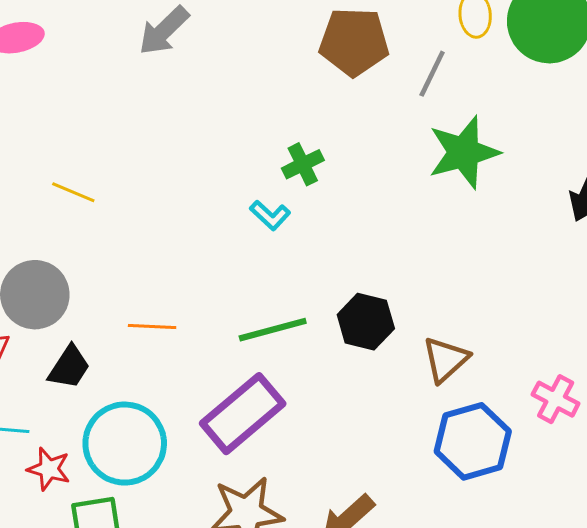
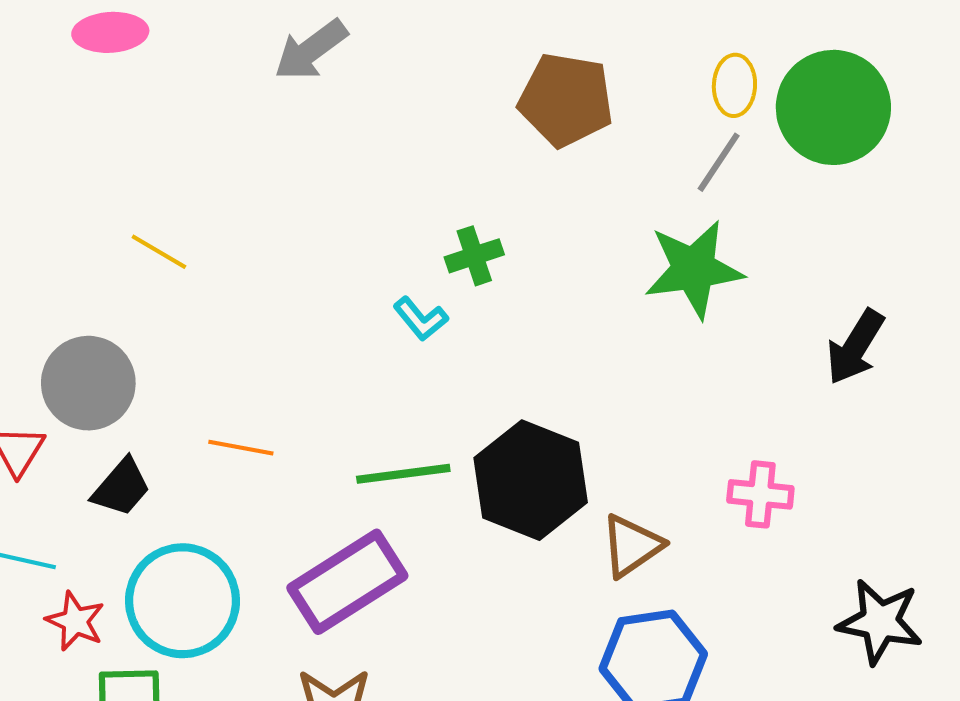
gray line: (432, 74) -> (719, 162), moved
black hexagon: (366, 322) -> (531, 480), size x1.5
pink cross: (556, 399) -> (760, 494), moved, turned -30

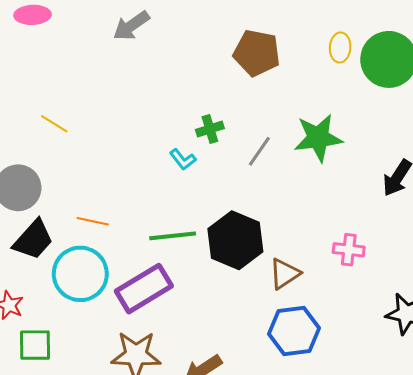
gray line: (719, 162) -> (259, 151), moved
black trapezoid: (121, 487) -> (33, 240), size x1.4
cyan circle: (183, 601) -> (80, 274), moved

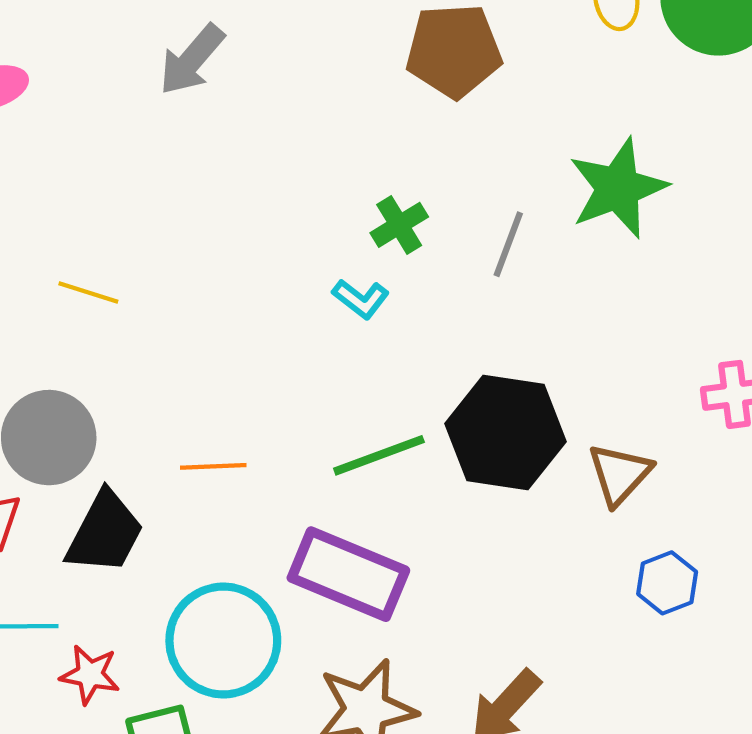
cyan circle: (80, 274) -> (223, 641), moved
purple rectangle: (144, 289) -> (348, 574), turned 68
blue hexagon: (294, 331) -> (667, 583), size x0.6

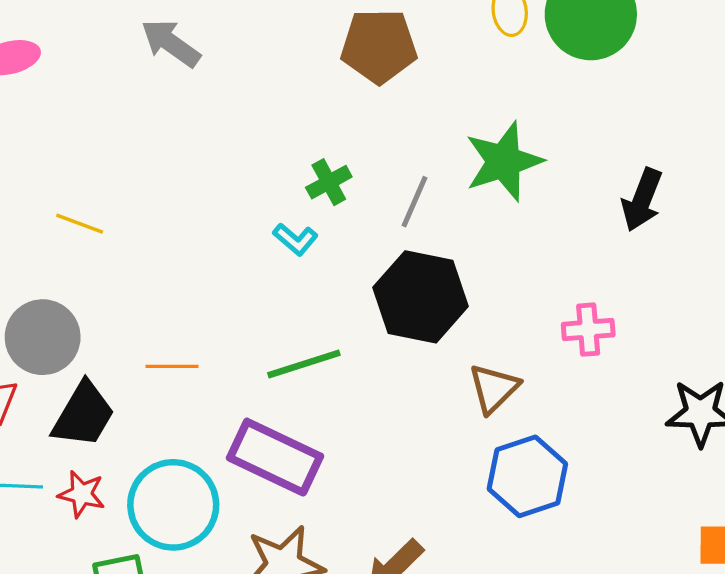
gray arrow: (192, 60) -> (171, 43), turned 82
black hexagon: (506, 433) -> (421, 297), moved
blue hexagon: (667, 583) -> (527, 476), size x1.6
red star: (90, 675) -> (82, 494), moved

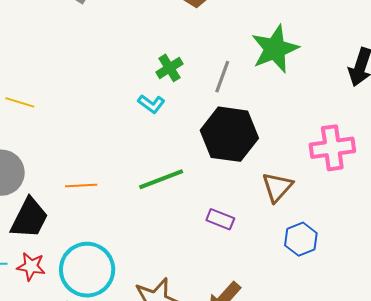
pink cross: (588, 330) -> (332, 148), size x1.4
purple rectangle: (275, 457) -> (220, 219), moved, size x0.5
blue hexagon: (527, 476) -> (301, 239), size x0.7

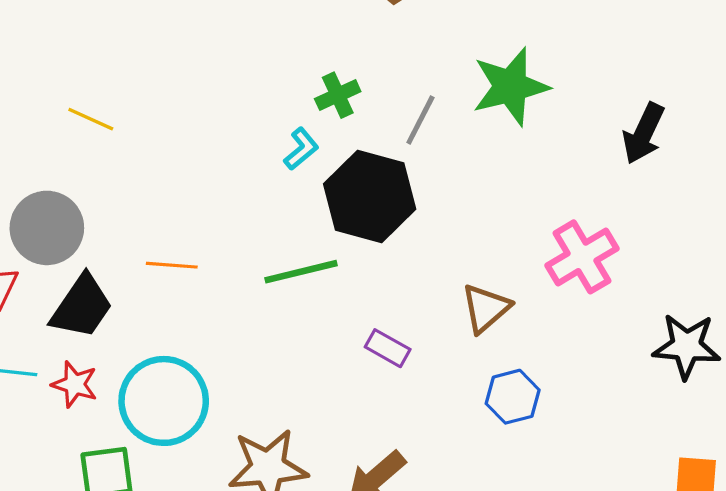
cyan L-shape: (151, 104) -> (301, 149), turned -84
black hexagon: (229, 134) -> (370, 197), moved
pink cross: (332, 148) -> (582, 257), turned -30

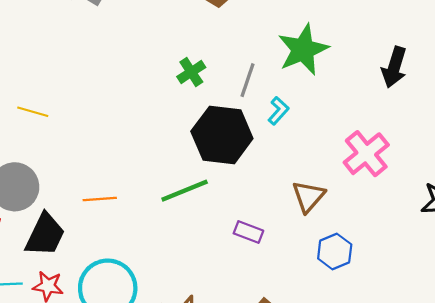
cyan L-shape: (301, 149) -> (278, 111), moved

